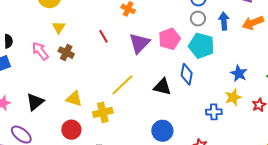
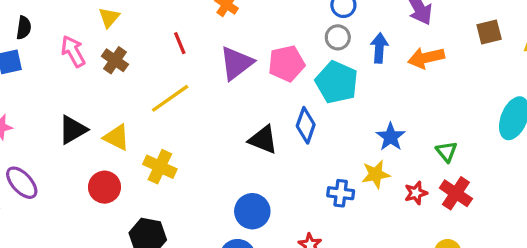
yellow line: (122, 85) -> (170, 98), moved
black triangle: (35, 102) -> (73, 130), moved
yellow cross: (103, 112) -> (160, 167), turned 30

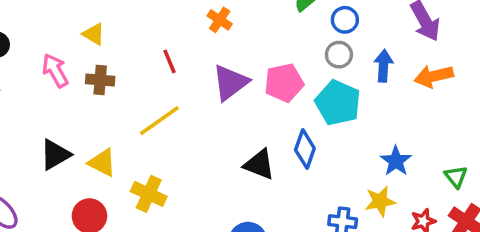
yellow triangle: (109, 17) -> (94, 34), turned -40
brown cross: (115, 60) -> (100, 80), turned -30

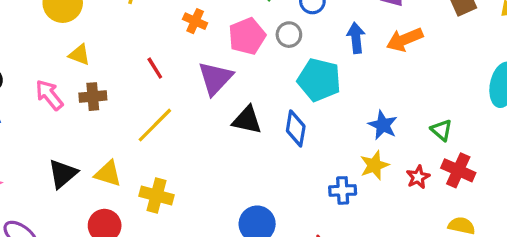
gray circle: (339, 55) -> (289, 35), moved
pink pentagon: (284, 83) -> (247, 36), moved
black triangle: (259, 164) -> (247, 120), moved

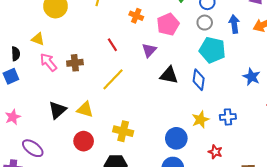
gray circle: (289, 35) -> (205, 23), moved
yellow triangle: (79, 55) -> (38, 39), moved
purple triangle: (215, 78) -> (149, 50), size x0.7
yellow star: (374, 165) -> (200, 120), moved
yellow cross: (157, 195) -> (123, 131), moved

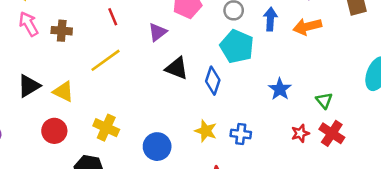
yellow star: (200, 120) -> (206, 131), turned 30
blue circle: (176, 138) -> (157, 147), moved

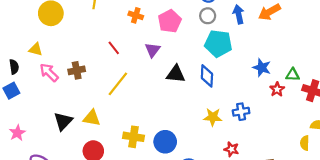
green triangle: (324, 100) -> (293, 75), moved, turned -32
red star: (300, 133) -> (277, 89), moved
blue circle: (157, 147) -> (165, 142), moved

